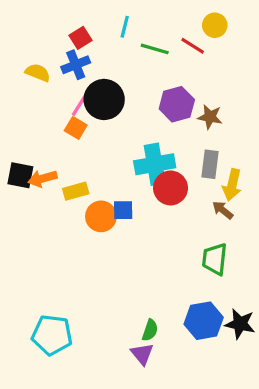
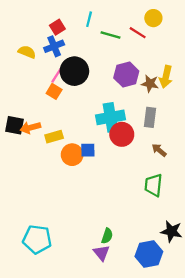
yellow arrow: (232, 185) -> (166, 77), moved
blue hexagon: (204, 321) -> (149, 254), moved

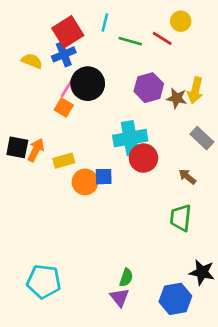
red square: (57, 27) -> (68, 32), size x1.6
gray rectangle: (150, 117) -> (202, 138), moved, turned -54
orange arrow: (30, 128) -> (36, 150), turned 132

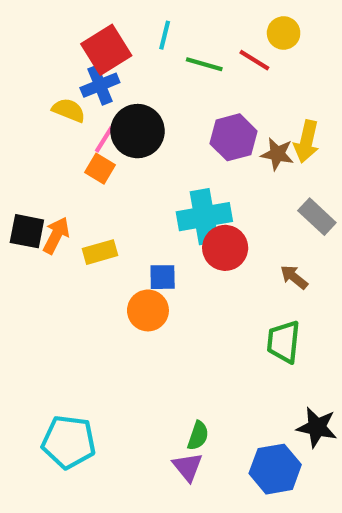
yellow semicircle: (32, 61) -> (69, 110), moved
orange circle: (85, 182) -> (148, 310), moved

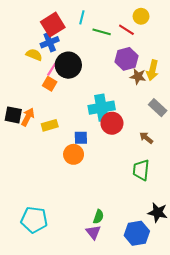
purple hexagon: (233, 137) -> (126, 59), moved

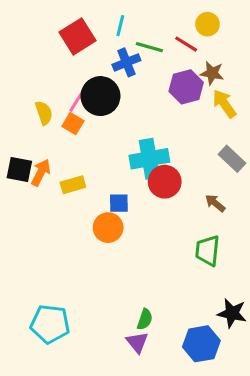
blue cross: (50, 42) -> (126, 62), moved
yellow semicircle: (34, 55) -> (44, 113), moved, turned 49
yellow arrow: (152, 70) -> (224, 104), turned 132
brown star: (138, 76) -> (212, 73), moved

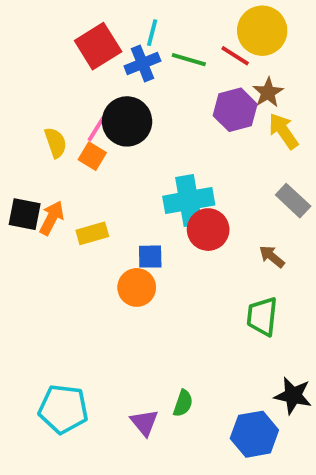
yellow circle: (208, 24) -> (262, 31), size x1.6
blue cross: (126, 62) -> (142, 63), moved
brown star: (212, 73) -> (268, 92), turned 30
purple triangle: (137, 342) -> (144, 423), moved

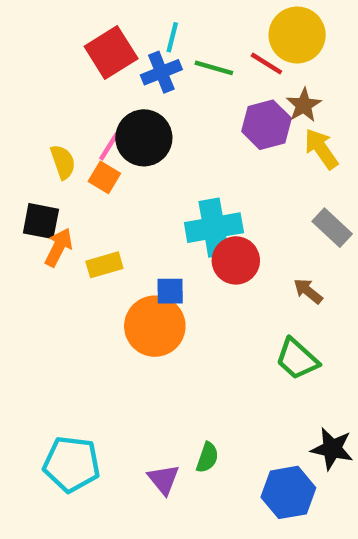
black square: (25, 214) -> (41, 221), moved
orange circle: (137, 287) -> (155, 326), size x1.4
green trapezoid: (262, 316) -> (297, 359), turned -54

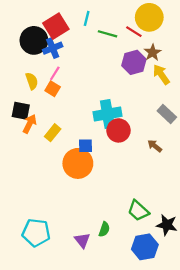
blue cross: (161, 72) -> (53, 48), moved
black circle: (144, 138) -> (34, 40), moved
yellow rectangle: (104, 265) -> (53, 133), turned -35
green trapezoid: (297, 359) -> (138, 211), moved

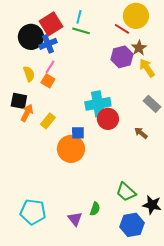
green line: (108, 34) -> (81, 31), moved

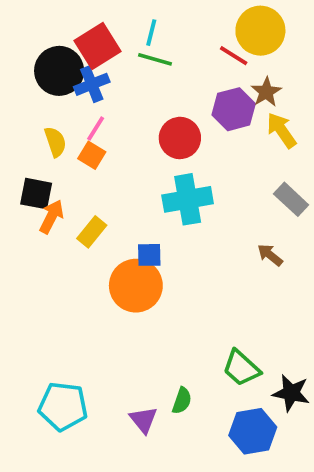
red circle: (108, 119) -> (180, 138), moved

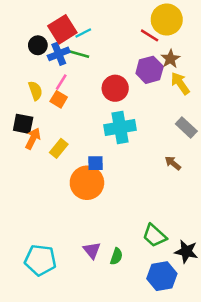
cyan line: (151, 33) -> (83, 33), moved, turned 49
green line: (155, 59) -> (78, 54), moved
black circle: (59, 71) -> (38, 45), size x0.6
purple triangle: (143, 420) -> (92, 250), moved

